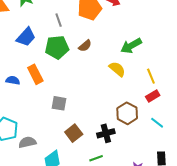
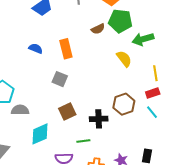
green pentagon: (57, 47) -> (120, 21), moved
orange rectangle: (35, 74) -> (66, 49), moved
blue semicircle: (13, 80) -> (36, 49), moved
cyan line: (157, 123) -> (152, 112), moved

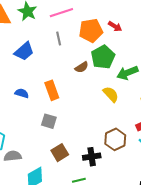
green pentagon: (120, 21) -> (103, 57), turned -30

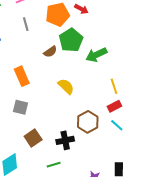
yellow semicircle: (111, 94) -> (66, 86), moved

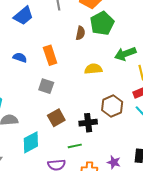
brown semicircle: (50, 52) -> (80, 33), turned -48
green arrow: (96, 55) -> (125, 54), moved
yellow semicircle: (66, 86) -> (93, 69), turned -54

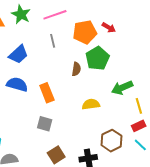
blue semicircle: (20, 57) -> (17, 84), moved, size x1.5

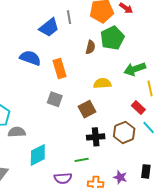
blue trapezoid: (18, 54) -> (49, 27), moved
red rectangle: (139, 126) -> (138, 108), moved, turned 64
brown hexagon: (111, 141) -> (124, 132), moved
brown square: (56, 155) -> (87, 109), moved

